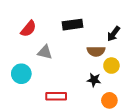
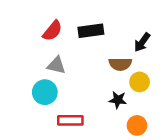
red semicircle: (28, 29) -> (52, 31), moved
cyan circle: (21, 74) -> (45, 92), moved

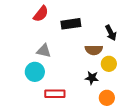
red semicircle: (52, 31) -> (41, 14), moved
black arrow: (142, 42) -> (111, 33), turned -63

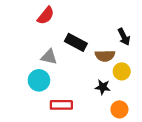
black rectangle: (71, 24) -> (76, 42), moved, turned 36

